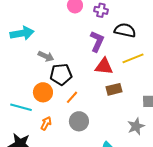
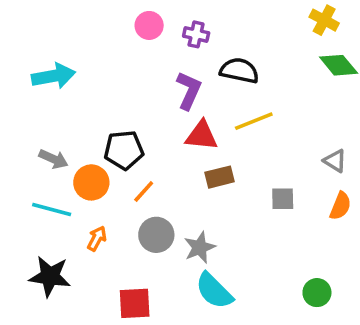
gray arrow: (46, 56) -> (53, 159), moved
gray star: (136, 126) -> (200, 247), moved

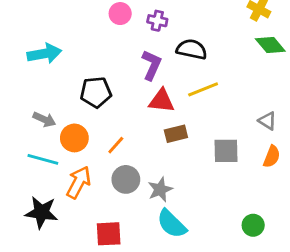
black pentagon: (124, 150) -> (96, 92), moved
gray square: (283, 199) -> (226, 151), size x1.4
orange arrow: (97, 238) -> (79, 182), size x1.6

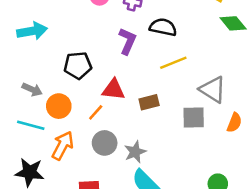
red triangle: (162, 101) -> (113, 90), moved
gray triangle: (267, 121) -> (213, 90), moved, size x1.6

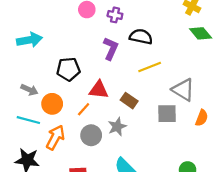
brown rectangle: (149, 102) -> (129, 101), turned 49
gray star: (135, 152) -> (117, 127), moved

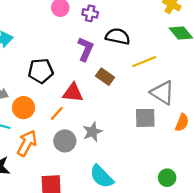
yellow line: (150, 67) -> (144, 62), moved
brown rectangle: (129, 101) -> (105, 77), moved

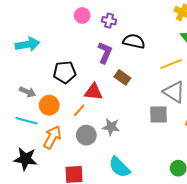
yellow line: (144, 62) -> (171, 64), moved
gray star: (92, 132) -> (111, 127), turned 30

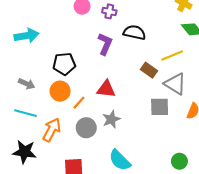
brown rectangle: (122, 77) -> (149, 70), moved
red triangle: (94, 92) -> (106, 89), moved
orange circle: (49, 105) -> (60, 91), moved
gray star: (111, 127) -> (111, 119), turned -30

